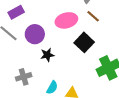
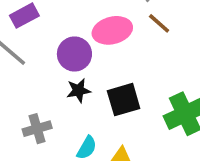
purple circle: (35, 34) -> (74, 54), moved
black square: (84, 42) -> (124, 100), moved, turned 30

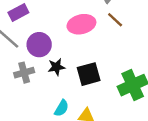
purple circle: (74, 54) -> (39, 45), moved
gray cross: (37, 129) -> (24, 73), moved

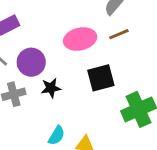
brown line: (115, 20) -> (119, 34), turned -66
black square: (89, 74) -> (101, 78), moved

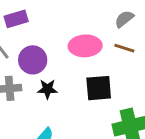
brown line: (119, 34) -> (124, 48), turned 30

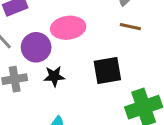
pink ellipse: (85, 46) -> (68, 28), moved

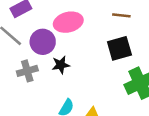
black square: (107, 70) -> (119, 48), moved

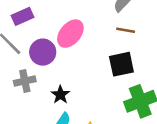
pink ellipse: (68, 22) -> (70, 34), turned -40
black star: (61, 65) -> (60, 95), moved, turned -30

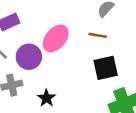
brown line: (126, 30) -> (98, 35), moved

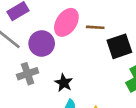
brown line: (98, 35) -> (95, 27), moved

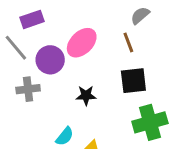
brown line: (95, 27) -> (128, 42), moved, turned 54
black star: (64, 83) -> (86, 95), moved, turned 30

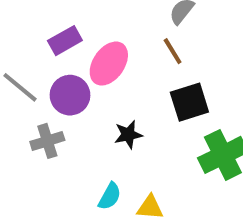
purple rectangle: (32, 19) -> (65, 41), moved

